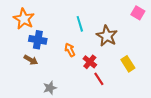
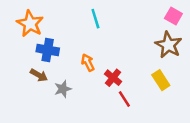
cyan line: (80, 24) -> (95, 19), moved
brown star: (107, 36) -> (168, 45), moved
gray star: (50, 88) -> (63, 89), moved

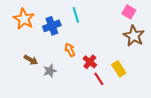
pink square: (173, 16) -> (129, 12), moved
blue cross: (48, 50) -> (52, 26), moved, turned -30
yellow rectangle: (161, 80) -> (119, 69), moved

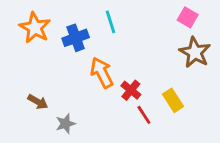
orange arrow: (70, 50) -> (102, 73), size x1.5
brown arrow: (31, 60) -> (38, 102), moved
gray star: (50, 71) -> (65, 124), moved

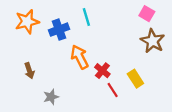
orange star: (35, 28) -> (27, 22), turned 30
brown arrow: (38, 102) -> (29, 71), moved, turned 42

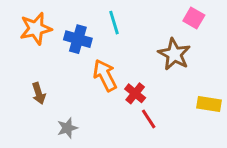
blue cross: (59, 30) -> (78, 39), turned 36
brown star: (153, 41) -> (174, 54), moved
yellow rectangle: (135, 79) -> (209, 104), moved, turned -48

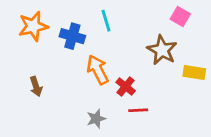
yellow rectangle: (209, 104) -> (194, 72), moved
red line: (149, 119) -> (138, 110), turned -60
gray star: (67, 128) -> (96, 119), moved

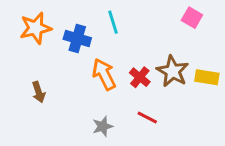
brown star: (162, 50) -> (173, 71), moved
red cross: (126, 86) -> (140, 77), moved
red line: (138, 110) -> (147, 117), turned 30

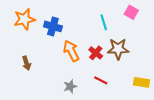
cyan line: (113, 22) -> (104, 22), moved
brown star: (173, 71) -> (118, 49), turned -30
yellow rectangle: (207, 77) -> (141, 82), moved

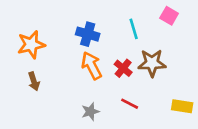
orange star: (24, 19) -> (31, 45), moved
blue cross: (53, 26) -> (88, 34), moved

